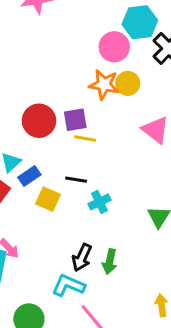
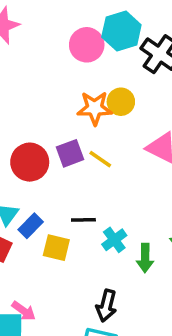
pink circle: (114, 47) -> (87, 45), moved
yellow line: (85, 138) -> (100, 159), moved, turned 35
green arrow: (110, 262) -> (145, 258), moved

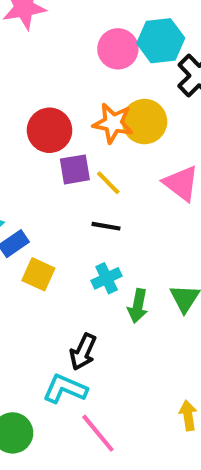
yellow circle: (121, 102) -> (145, 122), size x1.4
red circle: (30, 162) -> (49, 130), moved
black line: (83, 220) -> (106, 226), moved

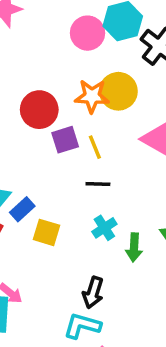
yellow line: (108, 183) -> (95, 147), turned 30

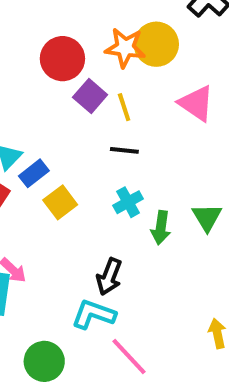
purple square: (65, 140) -> (90, 96), turned -36
yellow square: (46, 232) -> (60, 202), turned 32

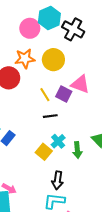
orange star: (125, 48) -> (25, 59), moved
purple square: (90, 96) -> (64, 94), moved
yellow square: (60, 202) -> (44, 152), moved

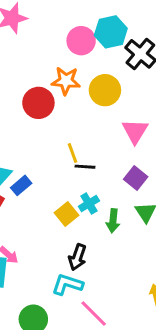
pink triangle: (80, 84) -> (135, 131), turned 30
purple square: (64, 94) -> (136, 178), moved
yellow line: (45, 95) -> (72, 153), moved

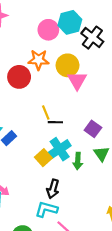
pink triangle: (135, 131) -> (77, 80), moved
cyan cross: (89, 204) -> (60, 149), size x1.5

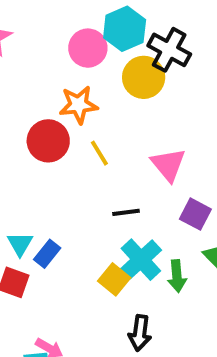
yellow circle: (67, 65) -> (144, 77), moved
pink triangle: (77, 80) -> (168, 165), moved
yellow line: (46, 113) -> (99, 153), moved

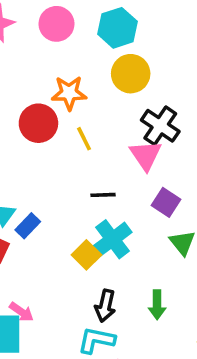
pink circle: (88, 48) -> (56, 24), moved
black cross: (169, 50) -> (160, 126), moved
green arrow: (177, 276) -> (157, 305), moved

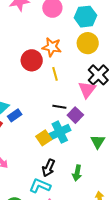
purple square: (166, 202) -> (75, 115), moved

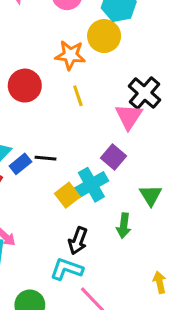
yellow circle: (88, 43) -> (104, 36), moved
red circle: (32, 60) -> (25, 86), moved
black line: (59, 107) -> (46, 158), moved
green arrow: (77, 173) -> (124, 226), moved

